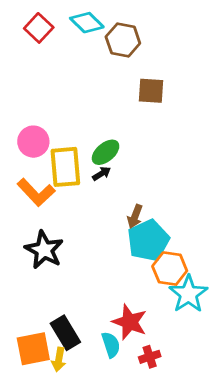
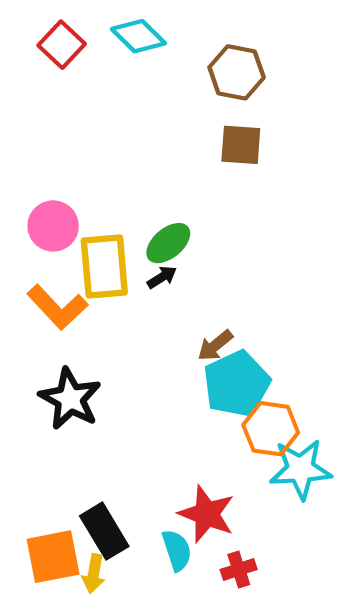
brown hexagon: (123, 40) -> (237, 72), moved
brown arrow: (135, 216) -> (215, 345), turned 30
cyan star: (188, 294) -> (301, 469), turned 30

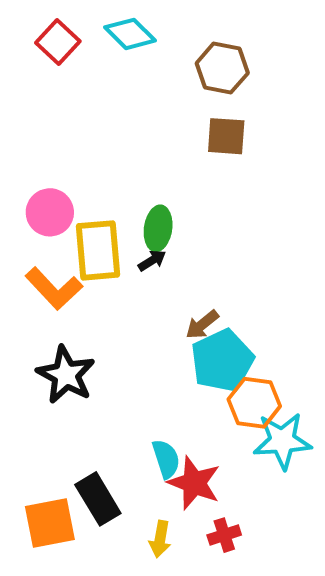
green ellipse: (168, 243) -> (158, 228), turned -42
cyan semicircle: (177, 550) -> (166, 459), moved
yellow arrow: (94, 574) -> (160, 539), moved

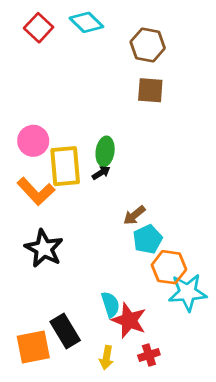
cyan pentagon: (222, 361) -> (148, 239), size x0.7

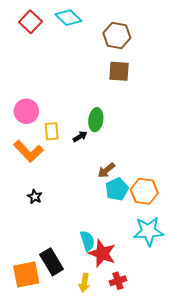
green ellipse: (105, 151) -> (96, 120), moved
yellow rectangle: (65, 166) -> (52, 131), size x0.6
black star: (44, 249) -> (35, 197), size x0.5
orange hexagon: (169, 267) -> (144, 191), moved

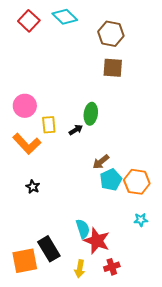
cyan star: (148, 231) -> (141, 220), size x0.5

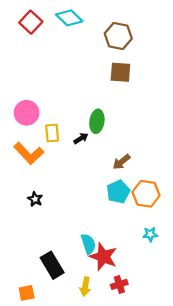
brown arrow: (101, 162) -> (121, 162), moved
orange square: (25, 261) -> (27, 293), moved, size x0.6

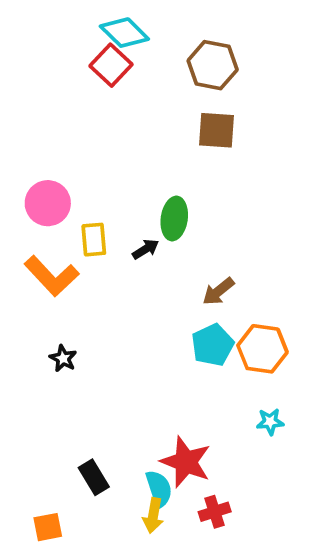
red square: (31, 22) -> (111, 65), moved
cyan semicircle: (88, 244) -> (159, 489), moved
black rectangle: (52, 265) -> (94, 477), size x0.7

